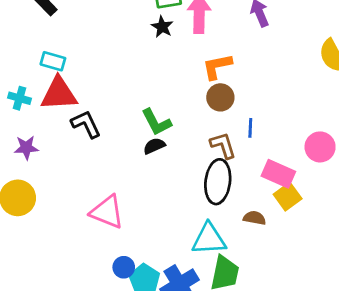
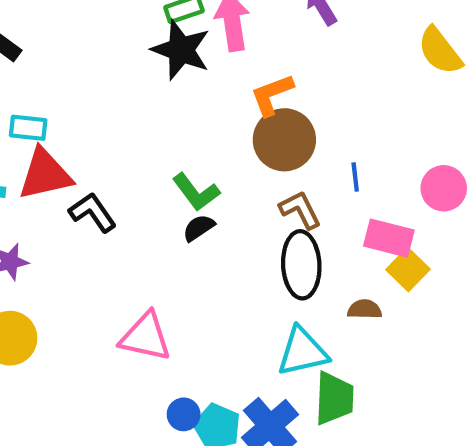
black star: (162, 27) -> (181, 50), size x1.8
brown circle: (220, 97) -> (284, 140), size x1.5
blue line: (250, 128) -> (355, 177), moved

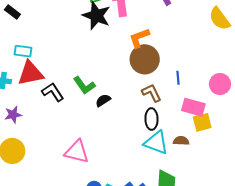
green L-shape: (196, 192) -> (84, 85), moved
black ellipse: (301, 265) -> (151, 119), size x0.7
yellow square: (408, 269) -> (202, 122), turned 30
cyan triangle: (302, 352) -> (156, 143), moved, turned 32

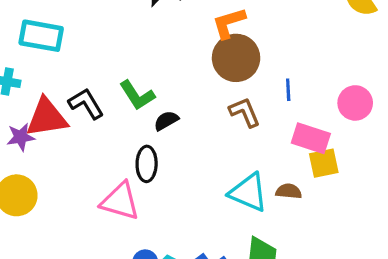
cyan rectangle: (23, 51) -> (41, 36), size x1.5
red triangle: (31, 73) -> (47, 118), moved
black ellipse: (151, 119) -> (147, 164), moved

